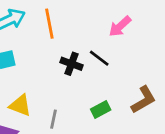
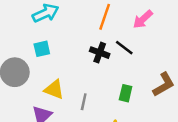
orange line: (49, 24) -> (105, 17), moved, turned 30
green rectangle: (101, 109) -> (126, 93), turned -49

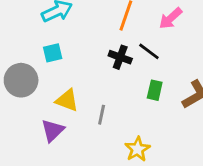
green rectangle: (126, 93) -> (155, 90), moved

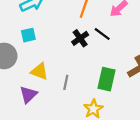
black cross: (120, 57) -> (80, 38), turned 35
green rectangle: (155, 90) -> (107, 79), moved, size x1.5

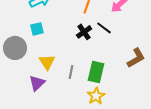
yellow triangle: (39, 71) -> (47, 62), turned 36
green rectangle: (107, 79) -> (96, 72), moved

